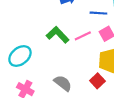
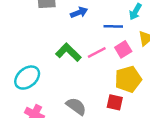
red square: (97, 81) -> (115, 102), turned -32

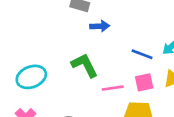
blue arrow: (79, 12) -> (100, 26), moved
pink line: (97, 53) -> (113, 88), moved

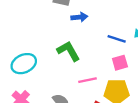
pink line: (113, 88) -> (87, 80), moved

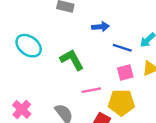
blue arrow: (79, 17) -> (101, 27), moved
cyan ellipse: (24, 64) -> (29, 46), moved, turned 60

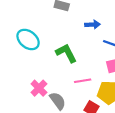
pink cross: (22, 109) -> (39, 88), moved

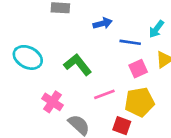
pink cross: (39, 88) -> (52, 102), moved

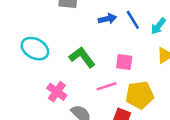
blue line: (130, 42) -> (133, 20), moved, turned 48
pink square: (138, 69) -> (124, 62), moved, turned 30

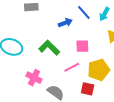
blue arrow: (107, 19) -> (65, 23), moved

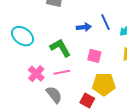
pink line: (72, 67) -> (62, 72), moved

